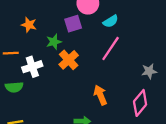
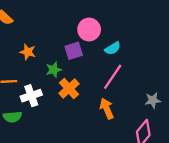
orange arrow: (100, 95) -> (107, 109), moved

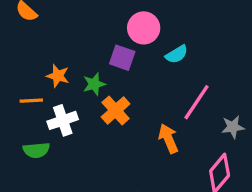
purple square: (74, 51) -> (122, 58), turned 36
orange star: (28, 52) -> (58, 76), moved
pink line: (113, 77) -> (196, 102), moved

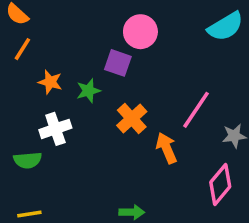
cyan semicircle: (177, 54) -> (226, 26), moved, size x1.5
orange line: (31, 101) -> (22, 49), moved, turned -55
orange cross: (116, 110) -> (132, 118), moved

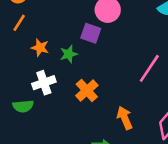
orange cross: (132, 118) -> (87, 91), moved
orange arrow: (166, 148) -> (125, 118), moved

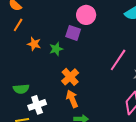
white cross: (44, 83) -> (37, 105), moved
orange arrow: (125, 118) -> (72, 99), moved

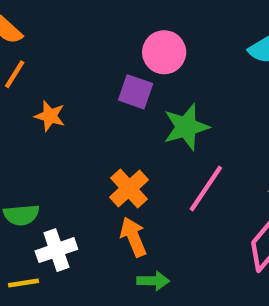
green star: (56, 49) -> (186, 127), moved, size x1.5
pink line: (118, 60) -> (206, 189), moved

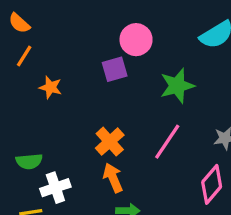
purple square: (136, 92) -> (115, 69), turned -35
green star: (186, 127) -> (177, 86), moved

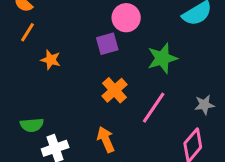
orange cross: (110, 142) -> (114, 90), moved

